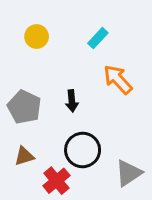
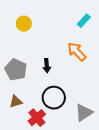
cyan rectangle: (98, 38) -> (84, 21), moved

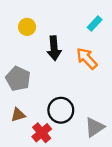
black arrow: (47, 66) -> (54, 48), moved, size x1.5

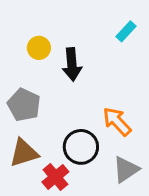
yellow circle: (27, 27) -> (39, 48), moved
orange arrow: (87, 58) -> (117, 121), moved
brown triangle: (18, 115) -> (24, 153), size x1.5

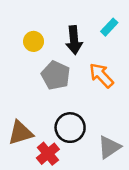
black arrow: (72, 64) -> (74, 40), moved
gray pentagon: (24, 105) -> (56, 75), moved
orange arrow: (117, 121) -> (101, 75), moved

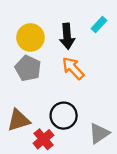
yellow circle: (34, 41) -> (30, 37), size x1.5
gray pentagon: (56, 75) -> (28, 68), moved
orange arrow: (101, 75) -> (73, 68), moved

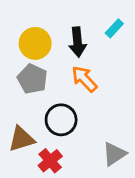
black circle: (64, 116) -> (61, 120), moved

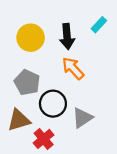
gray pentagon: (32, 79) -> (27, 82), moved
gray triangle: (114, 154) -> (82, 118), moved

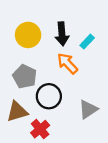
cyan rectangle: (99, 25) -> (87, 42), moved
gray triangle: (82, 118) -> (88, 109), moved

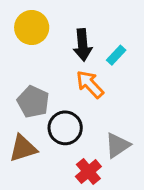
yellow circle: (28, 35) -> (32, 28), moved
red cross: (40, 129) -> (88, 172), moved

